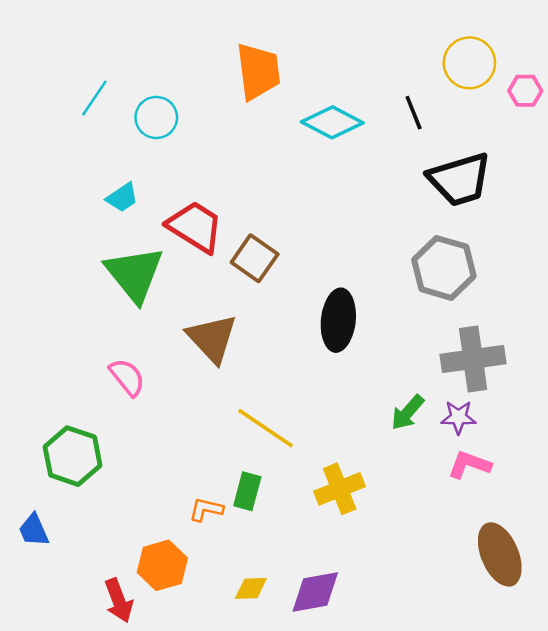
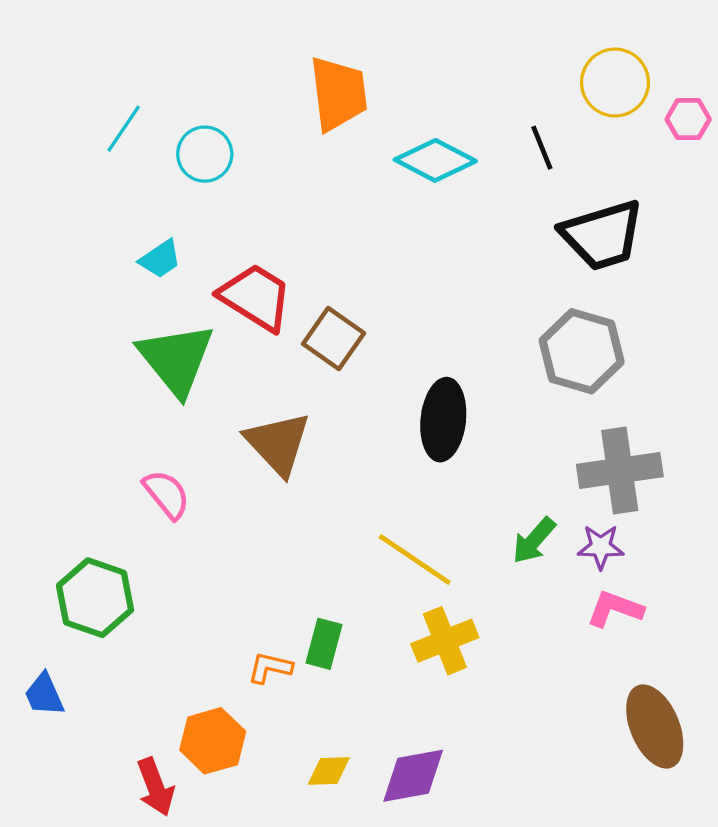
yellow line: (266, 428) -> (415, 560), moved

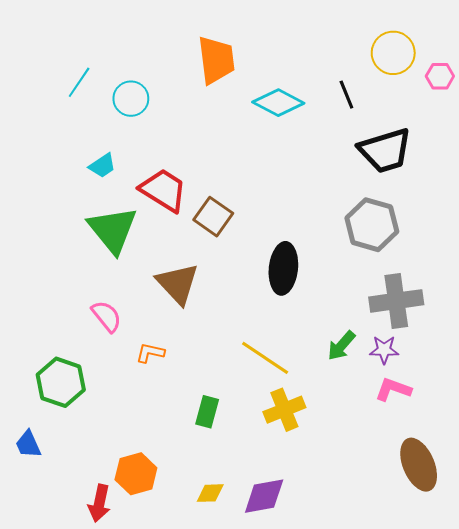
orange L-shape: (270, 668) -> (150, 353), moved
red arrow: (155, 787) -> (99, 503), turned 33

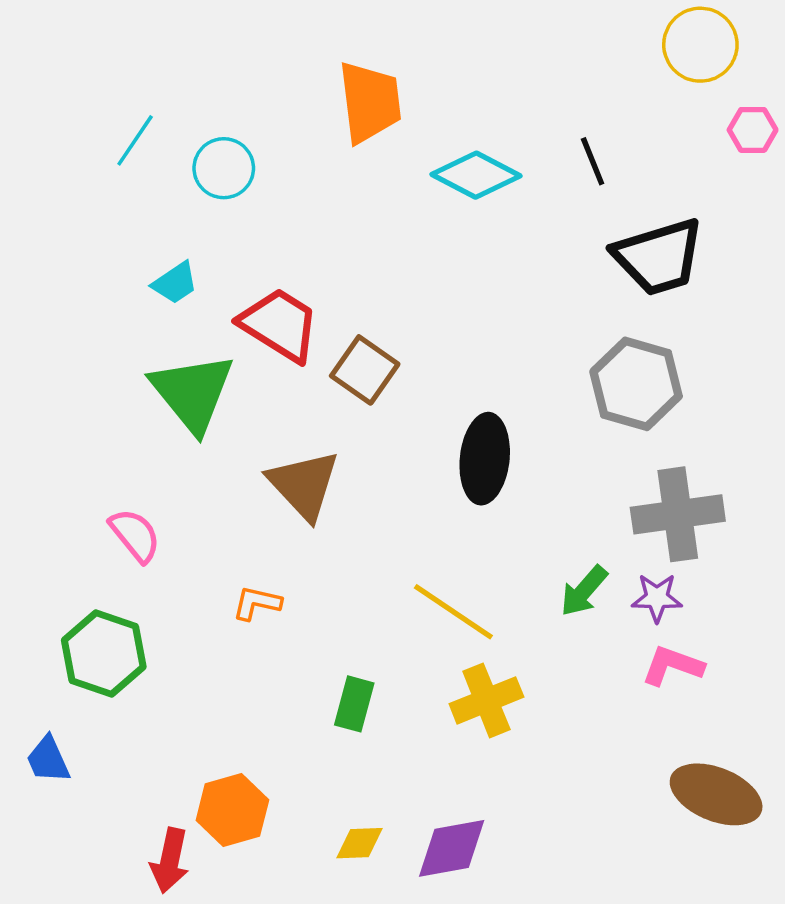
yellow circle: (393, 53) -> (700, 45), moved
pink semicircle: (106, 316) -> (135, 535), moved
brown ellipse: (419, 465) -> (716, 794), turned -45

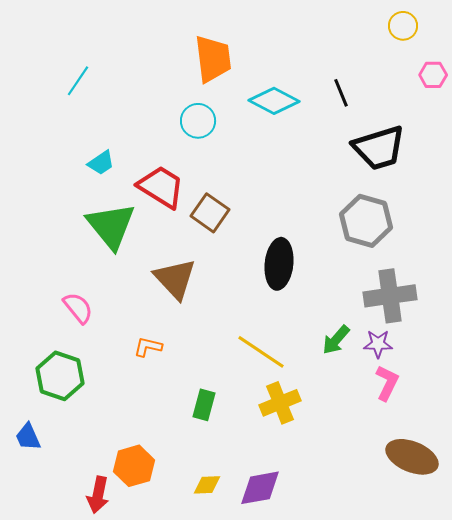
yellow circle: (700, 45) -> (403, 26), size x0.7
cyan circle: (224, 168) -> (198, 121), moved
pink L-shape: (673, 666) -> (387, 383), turned 96

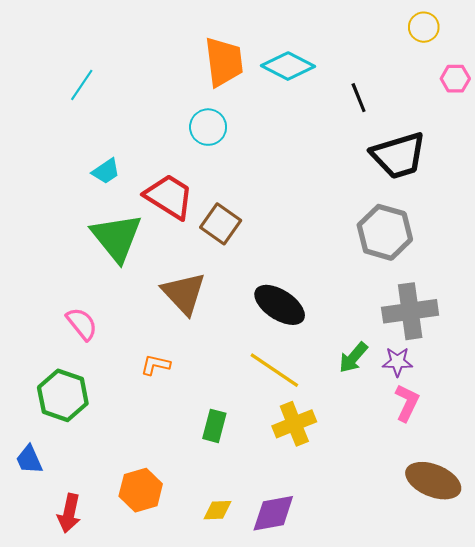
cyan diamond: (274, 101) -> (288, 66), moved
black ellipse: (279, 264) -> (280, 305), moved, turned -63
red arrow: (98, 495) -> (69, 513), moved

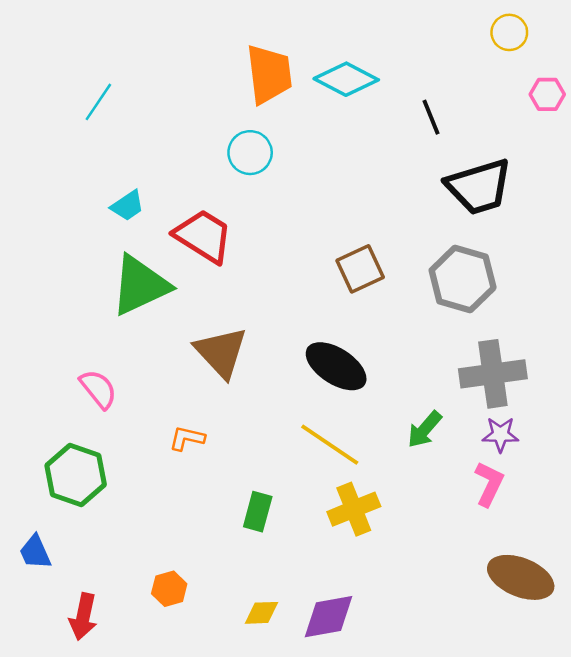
brown square: (221, 224) -> (360, 269), moved, turned 30
green triangle: (116, 238) -> (140, 285), turned 44
purple star: (397, 362) -> (500, 435), moved
orange hexagon: (141, 490) -> (169, 589), size x0.7

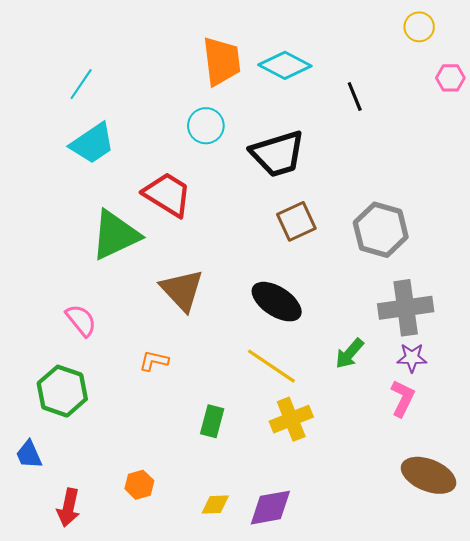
black trapezoid: (479, 187) -> (278, 154), moved
cyan trapezoid: (127, 206) -> (92, 143), moved, size x1.6

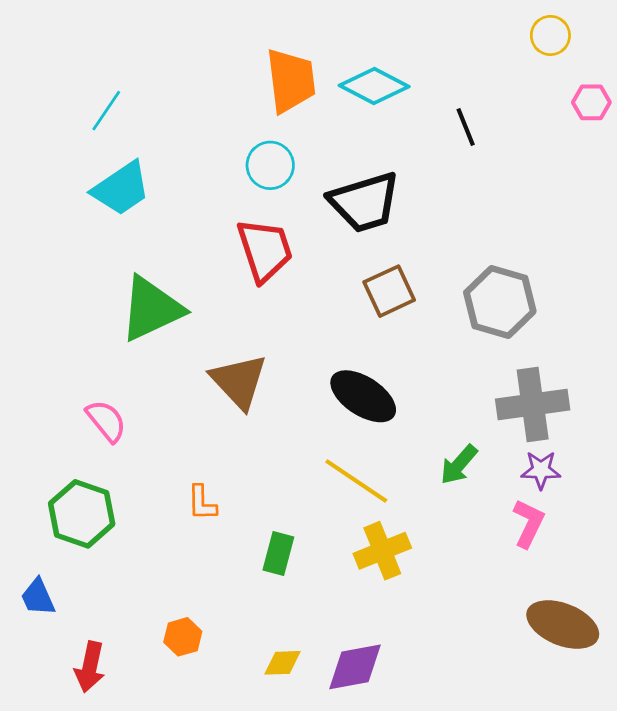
red trapezoid: (167, 194) -> (265, 250), moved, turned 40
orange L-shape: (154, 361) -> (202, 503), moved, turned -104

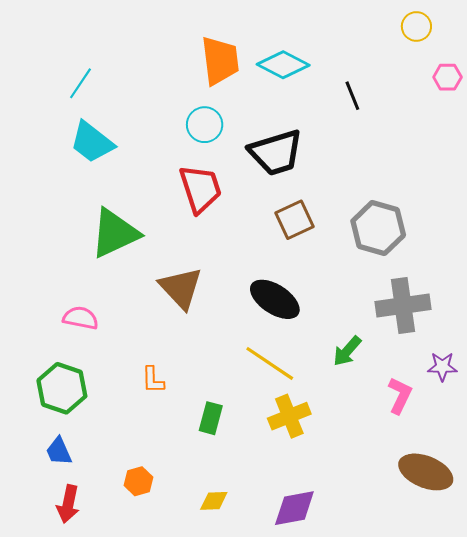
cyan trapezoid: (121, 189) -> (92, 142), turned 72
pink semicircle: (106, 421) -> (81, 318), turned -40
purple star: (541, 470) -> (442, 367), moved
blue trapezoid: (38, 597) -> (59, 451), moved
purple diamond: (355, 667) -> (294, 508), moved

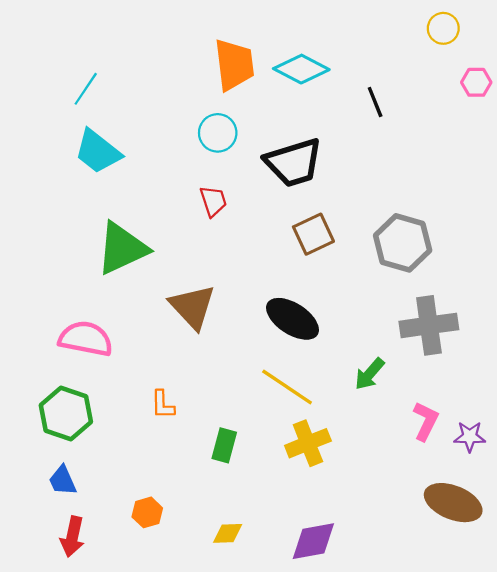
red trapezoid: (200, 189) -> (213, 201), size x0.6
pink semicircle: (81, 318) -> (86, 339), size x1.4
purple star: (442, 367) -> (470, 437), moved

